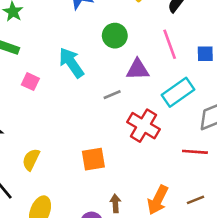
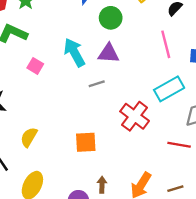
green circle: (115, 36) -> (111, 18), moved
purple triangle: (138, 69) -> (109, 53), moved
gray line: (112, 95) -> (97, 84), moved

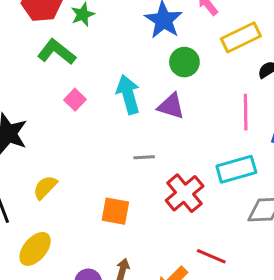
gray line: (97, 84) -> (144, 157), moved
red line: (179, 145) -> (211, 256), moved

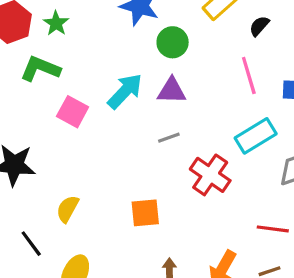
cyan arrow: (128, 94) -> (125, 91), turned 75
pink square: (75, 100) -> (73, 112), size x1.4
gray line: (144, 157) -> (169, 138), moved
red line: (211, 256) -> (273, 229), moved

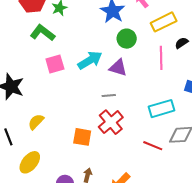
pink line: (249, 75) -> (161, 58), moved
pink square: (73, 112) -> (55, 64), turned 30
red cross: (210, 175) -> (111, 122), moved
red line: (273, 229) -> (153, 146), moved

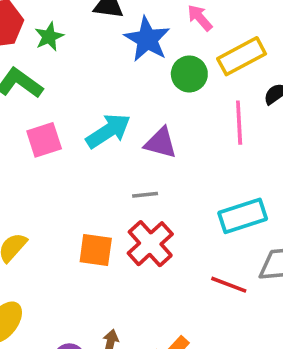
green circle: (127, 39) -> (189, 74), moved
orange square: (82, 137) -> (96, 250), moved

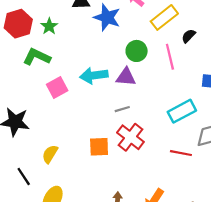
green circle: (189, 74) -> (137, 51), moved
cyan arrow: (108, 131) -> (94, 75), turned -144

